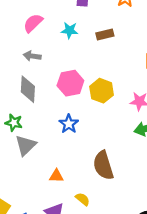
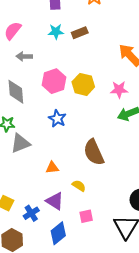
cyan star: (70, 30) -> (56, 32), moved
gray arrow: (32, 56) -> (24, 56), moved
gray triangle: (26, 145) -> (20, 143), turned 30

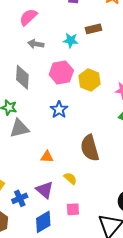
cyan star: (56, 32) -> (71, 40), moved

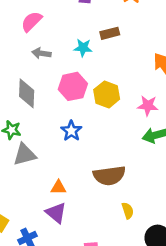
brown semicircle: (90, 148) -> (109, 176), turned -80
yellow semicircle: (70, 178) -> (128, 211), moved, turned 32
purple triangle: (45, 190) -> (56, 213), moved

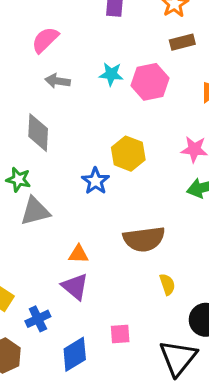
brown rectangle: (110, 33) -> (182, 42), moved
pink hexagon: (73, 86) -> (150, 82), moved
yellow hexagon: (107, 94) -> (128, 154), moved

